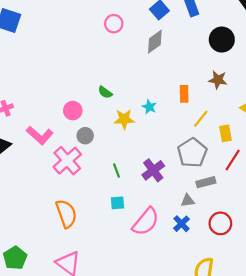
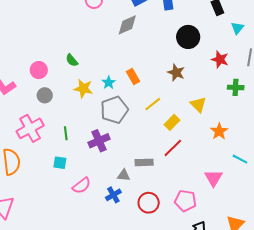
orange rectangle: (184, 94) -> (133, 76), moved, turned -42
yellow rectangle: (226, 133) -> (172, 122), turned 42
gray pentagon: (192, 153) -> (114, 110), moved
pink cross: (67, 161) -> (30, 128), moved
pink semicircle: (146, 222) -> (81, 186), size x0.7

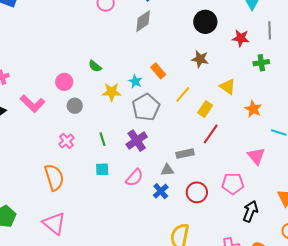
pink cross: (30, 128) -> (66, 141), size x0.6
pink semicircle: (81, 186) -> (134, 178), moved

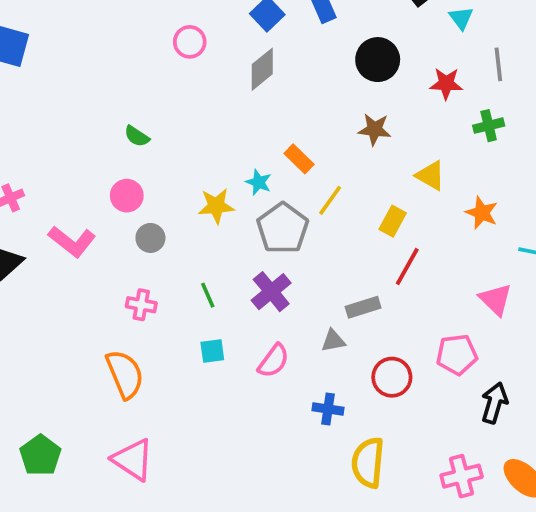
green semicircle: (95, 66) -> (137, 136), moved
yellow line: (183, 94) -> (330, 200), moved
pink cross: (66, 141) -> (141, 305), turned -35
blue cross: (161, 191) -> (328, 409), moved, turned -35

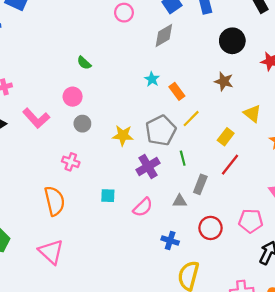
cyan star: (259, 182) -> (152, 79), moved
yellow star: (216, 206) -> (123, 135), moved
green line: (208, 295) -> (183, 158), moved
gray rectangle: (363, 307) -> (200, 184), turned -60

